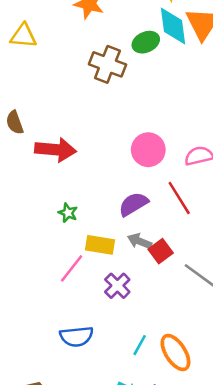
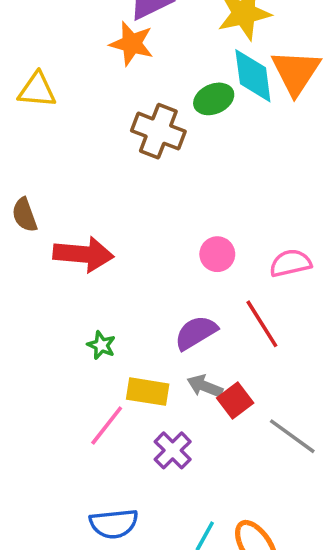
pink circle: (148, 150) -> (217, 254), size x0.7

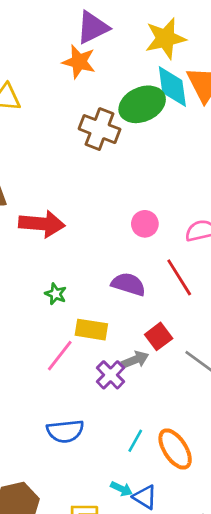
green ellipse: (214, 99) -> (142, 104), size x1.5
purple semicircle: (196, 333) -> (128, 284), turned 48
gray arrow: (205, 386) -> (135, 360), moved, turned 136

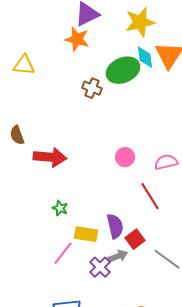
cyan diamond: (172, 87) -> (145, 57), size x0.7
brown cross: (100, 129) -> (92, 88), size x0.7
purple semicircle: (128, 284) -> (115, 226), moved, turned 60

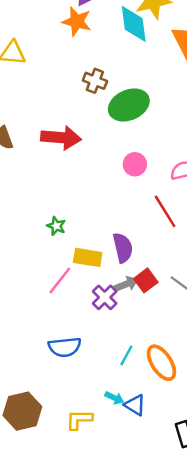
cyan diamond: (145, 57) -> (134, 24), moved, size x1.4
green ellipse: (123, 70) -> (129, 105), moved
red arrow: (50, 157) -> (61, 138), moved
red square: (135, 239) -> (146, 280), moved

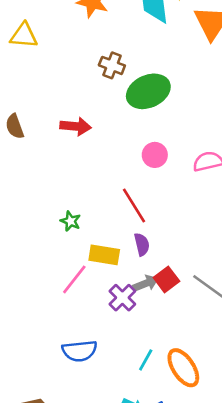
red arrow: (61, 138) -> (76, 126), size x0.7
red line: (165, 211) -> (134, 206), moved
purple semicircle: (123, 248) -> (142, 244), size x0.7

